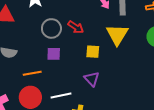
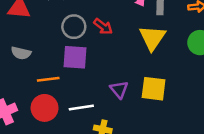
yellow square: (93, 52) -> (154, 89), moved, size x1.5
purple square: (54, 54) -> (75, 57), size x1.5

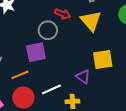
gray circle: (74, 27) -> (48, 30), moved
red arrow: (103, 27) -> (63, 14), moved
purple triangle: (119, 89) -> (83, 77), moved

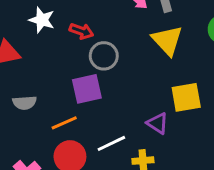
red arrow: (63, 14) -> (81, 31), moved

